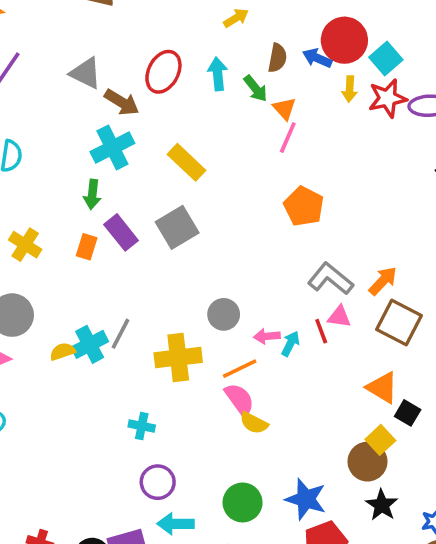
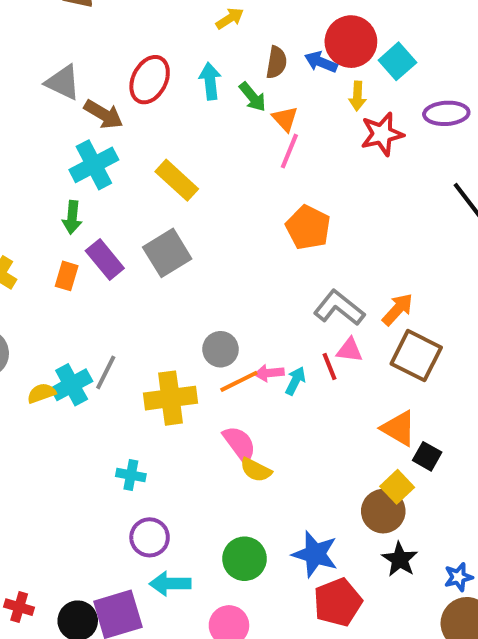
red star: (387, 98) -> (382, 134), moved
orange line: (240, 369) -> (239, 381), moved

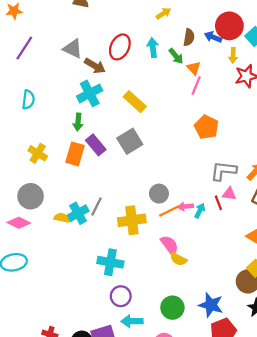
orange rectangle: (67, 276) -> (75, 154), size x1.5
gray L-shape: (339, 308) -> (223, 171), turned -32
yellow semicircle: (41, 393) -> (62, 218), turned 32
cyan cross: (131, 475) -> (110, 262), size x1.6

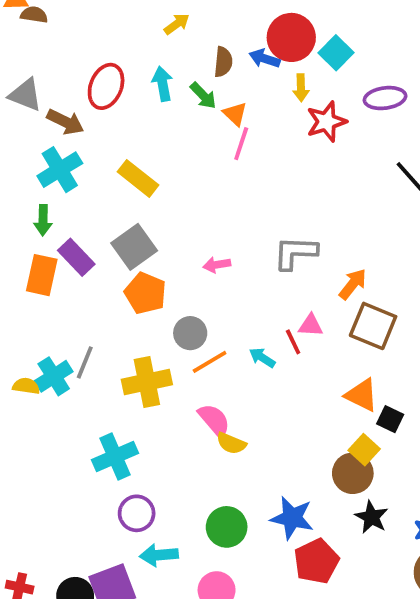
orange pentagon: (206, 127) -> (145, 293), moved
gray L-shape: (223, 171) -> (295, 253), moved
pink arrow: (185, 206) -> (217, 265), moved
cyan arrow: (200, 211) -> (262, 358), turned -80
cyan cross: (110, 262) -> (115, 456), turned -30

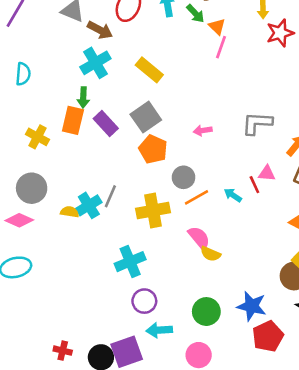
orange rectangle: (42, 275) -> (73, 120), moved

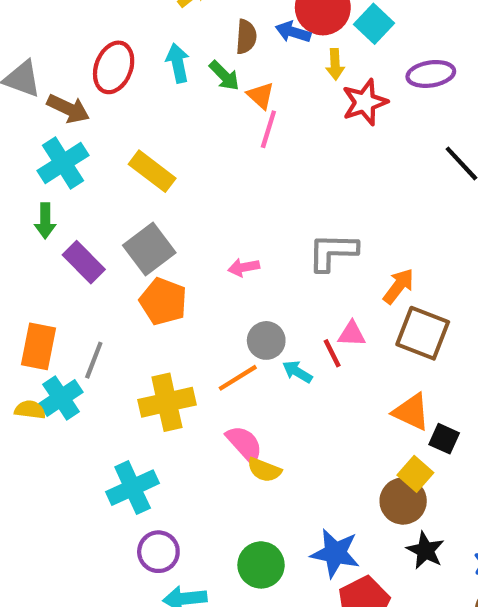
orange rectangle: (73, 120) -> (39, 346), moved
gray circle: (184, 177) -> (266, 340), moved
gray line: (110, 196) -> (94, 360), moved

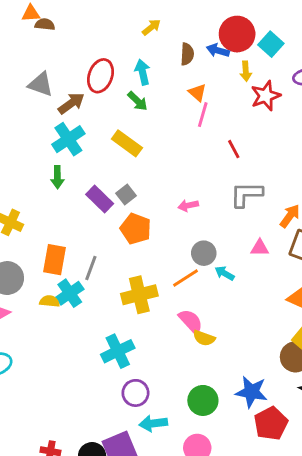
green arrow: (224, 76) -> (137, 101), moved
brown arrow: (68, 109) -> (71, 103), turned -60
gray square: (149, 249) -> (126, 194), size x0.6
purple rectangle: (84, 262) -> (100, 199), moved
red line: (332, 353) -> (234, 149), moved

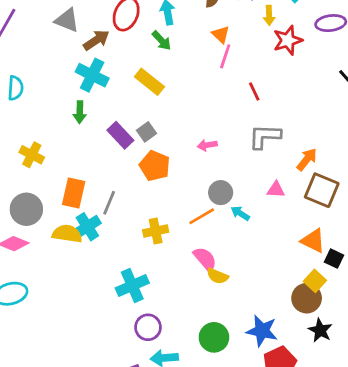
cyan cross: (68, 139) -> (92, 75), turned -32
yellow cross: (139, 295) -> (156, 231), size x0.7
yellow semicircle: (50, 301) -> (67, 234), size x1.5

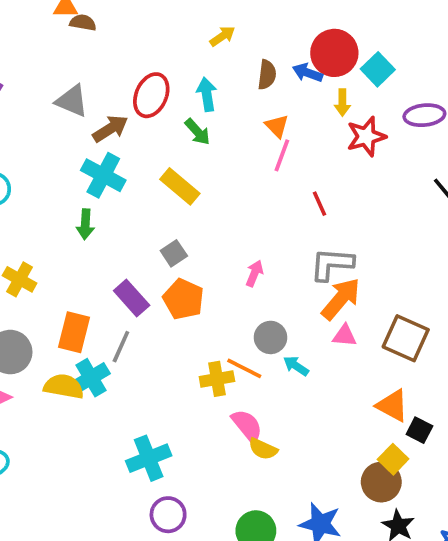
purple rectangle: (120, 135) -> (132, 298), moved
pink arrow: (207, 145) -> (254, 273), turned 120
orange arrow: (307, 159) -> (341, 299), moved, size x1.4
orange line: (202, 216) -> (244, 368), turned 56
yellow cross: (156, 231) -> (217, 379), moved

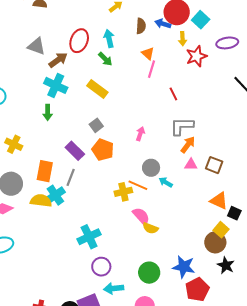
orange arrow: (341, 299) -> (188, 145), size x0.7
brown square: (406, 338) -> (214, 165), moved, size x0.7

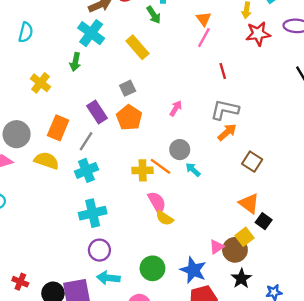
yellow cross: (14, 144) -> (40, 83), moved
pink triangle: (191, 165) -> (217, 247), moved, turned -48
cyan cross: (55, 195) -> (86, 170), moved

